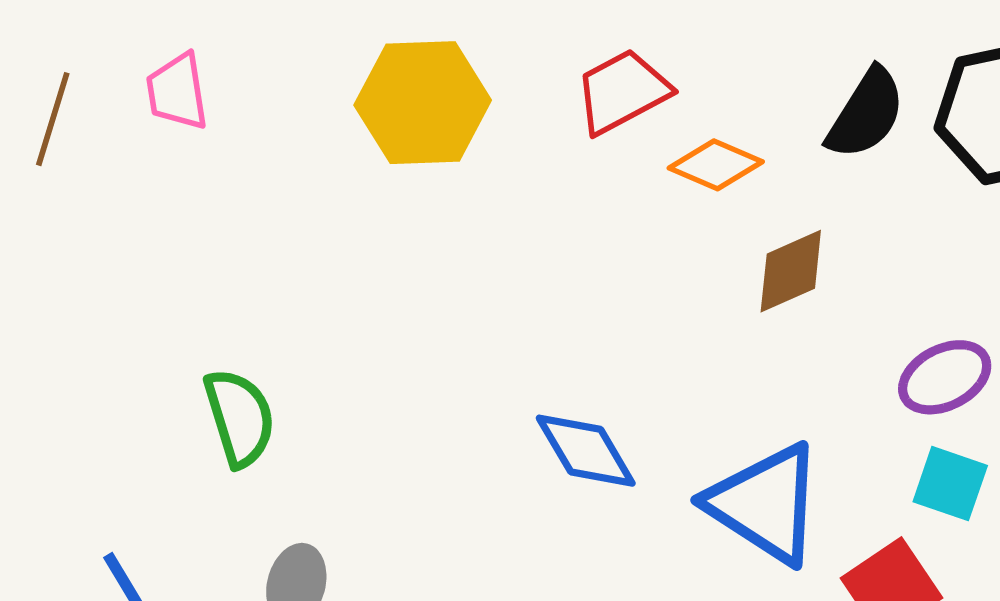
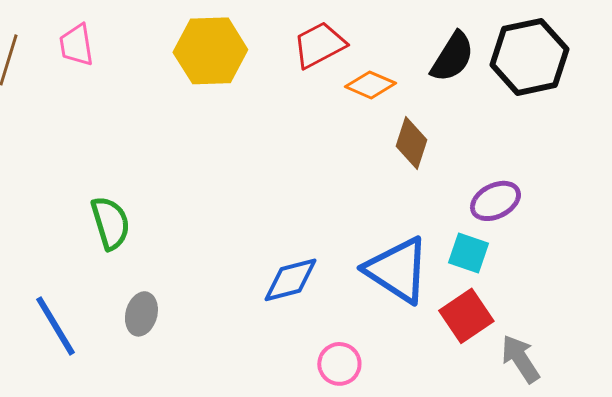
brown diamond: (791, 271) -> (411, 143), turned -48
blue diamond: (586, 451) -> (290, 280), moved, turned -74
cyan square: (950, 484) -> (468, 253), moved

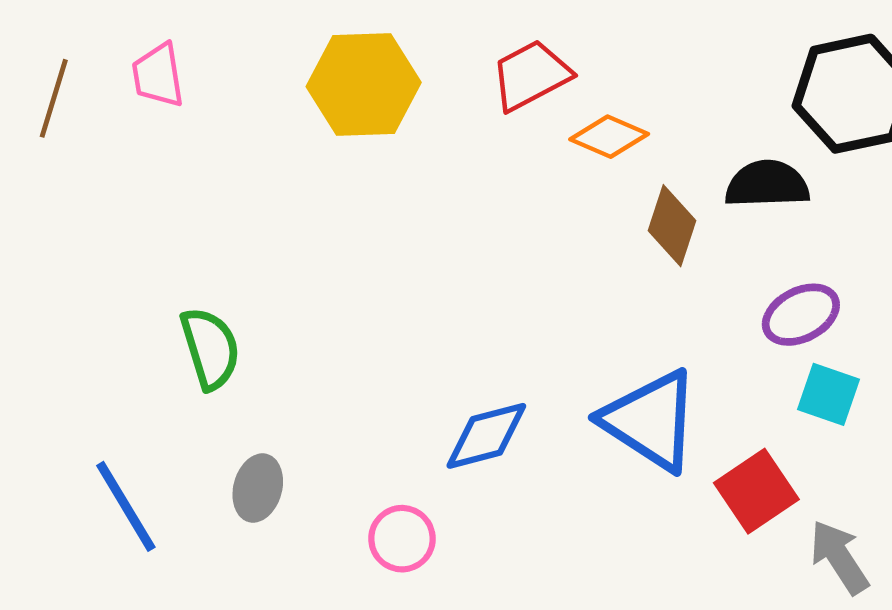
black semicircle: (452, 57) -> (767, 184), moved, turned -124
cyan square: (468, 253) -> (829, 394), moved
pink circle: (339, 364) -> (402, 539), moved

